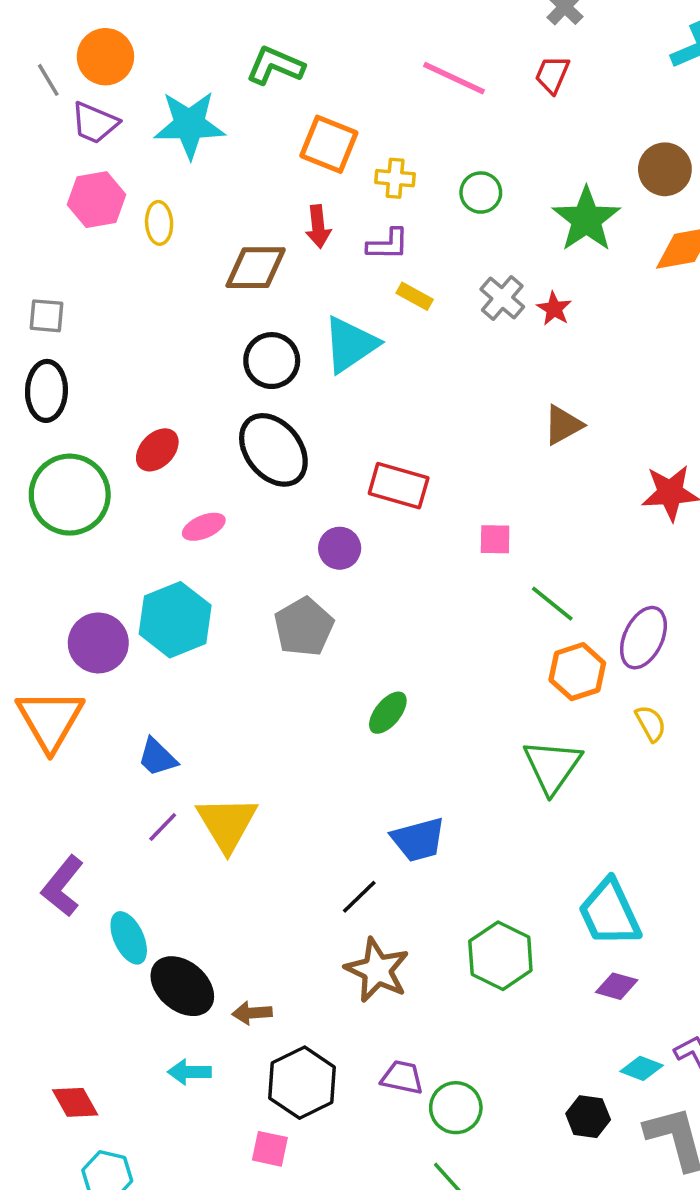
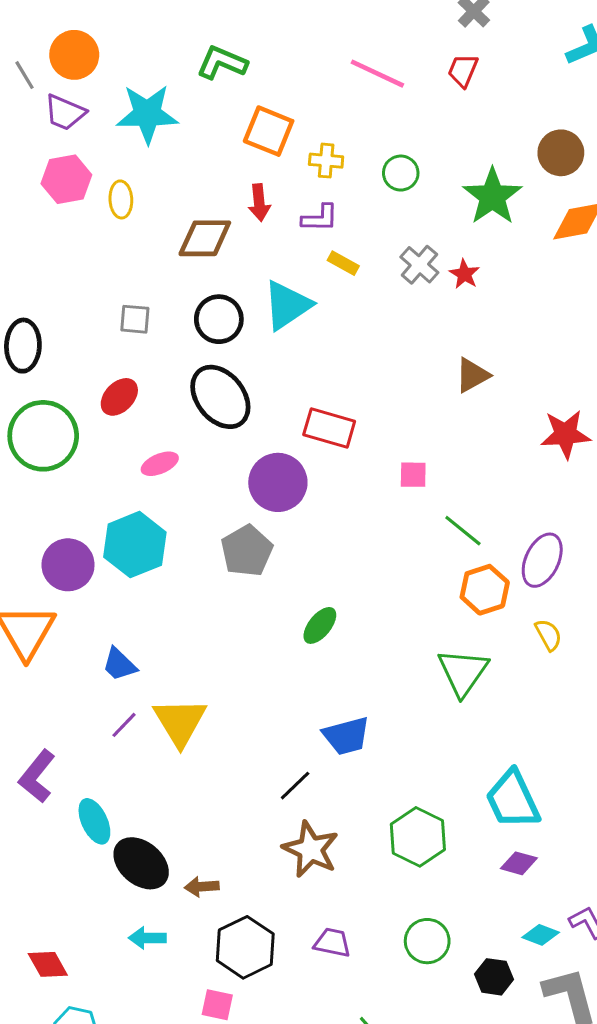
gray square: (46, 316) -> (135, 319), moved
purple circle: (340, 548) -> (278, 482), size x1.6
green circle: (456, 1108) -> (427, 941), moved

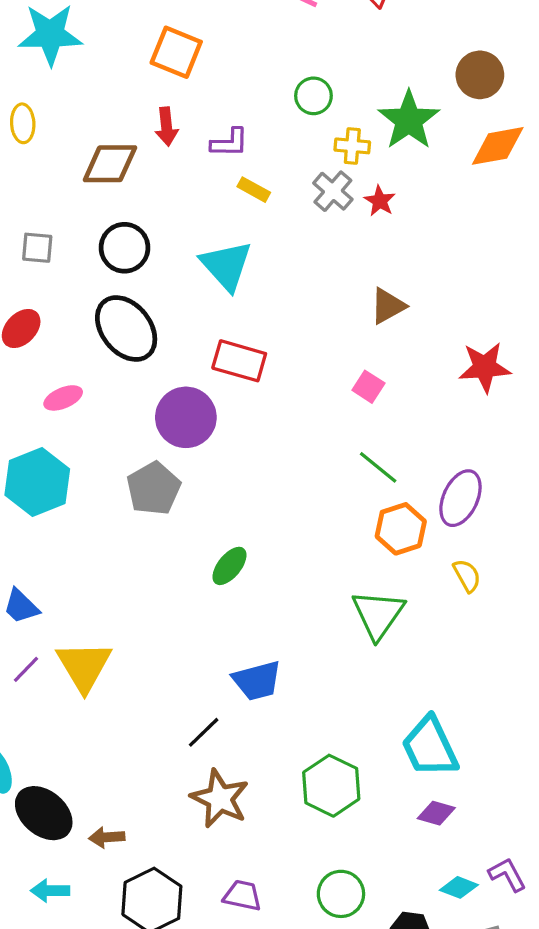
yellow cross: (326, 161) -> (352, 146), moved
cyan triangle: (287, 305) -> (226, 265), moved, turned -38
pink square: (413, 475) -> (368, 387), moved, turned 32

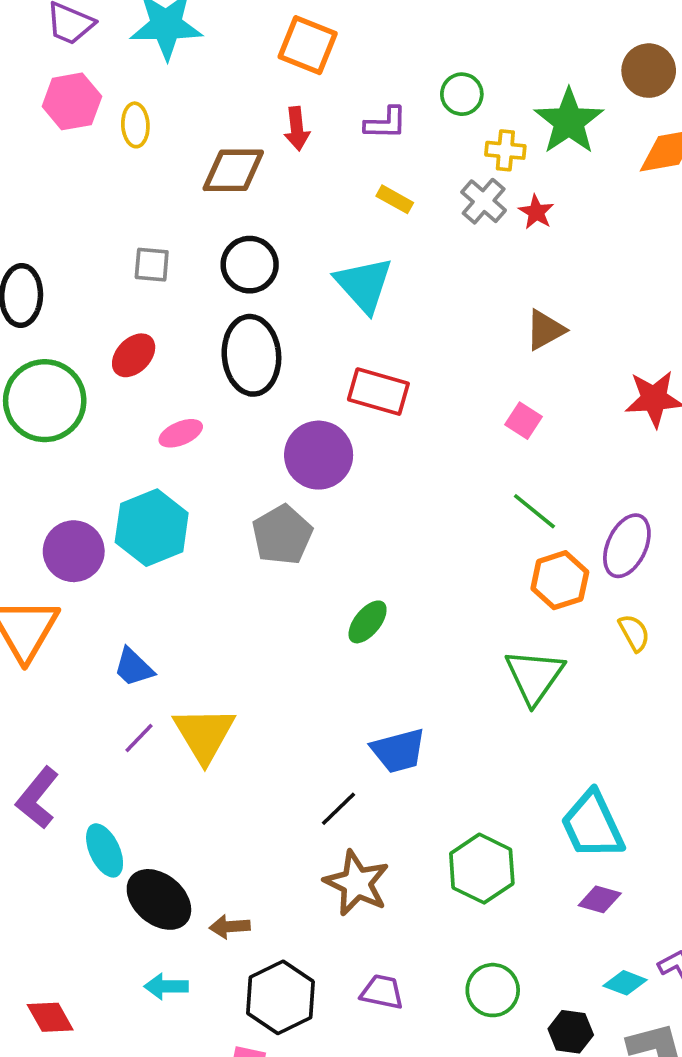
purple L-shape: (229, 143) -> (386, 123), moved
black ellipse: (126, 328) -> (251, 355), turned 34

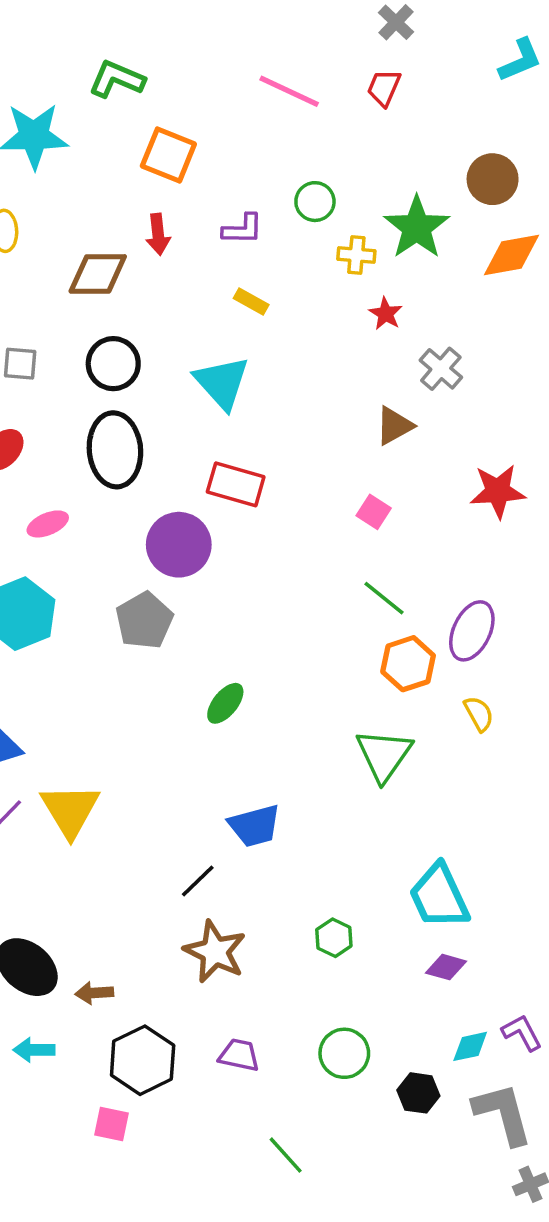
gray cross: (484, 201) -> (441, 369), moved
green hexagon: (482, 869) -> (334, 938), size x0.6
cyan diamond: (625, 983) -> (470, 1046), turned -33

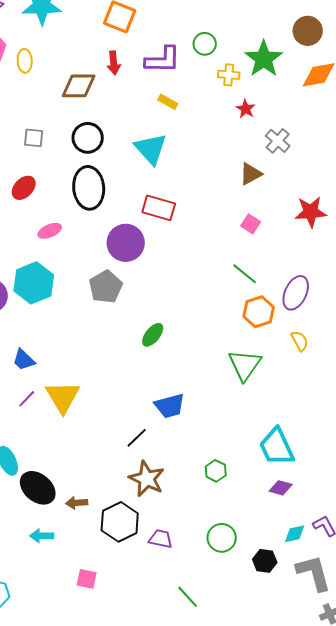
purple L-shape: (243, 229) -> (163, 60), size x1.5
pink square: (374, 512) -> (251, 224), moved
black hexagon: (143, 1060) -> (120, 522), moved

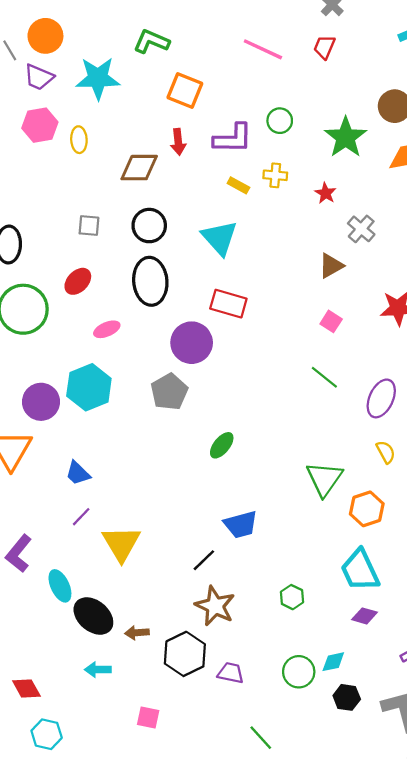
yellow cross: (229, 75) -> (275, 175), moved
orange hexagon: (259, 312) -> (367, 509), moved
yellow triangle: (63, 397) -> (121, 543), moved
cyan diamond: (295, 534) -> (333, 662), moved

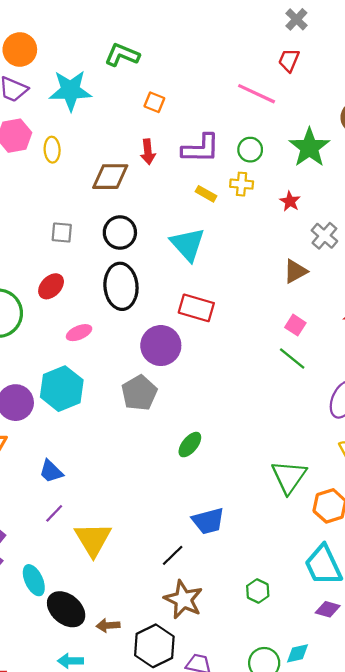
pink line: (263, 49) -> (257, 94), moved
orange square: (185, 91) -> (154, 102), size x0.6
green circle: (280, 121) -> (250, 150), moved
green line: (324, 377) -> (292, 358), moved

